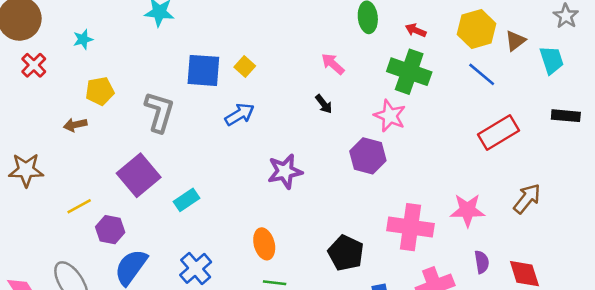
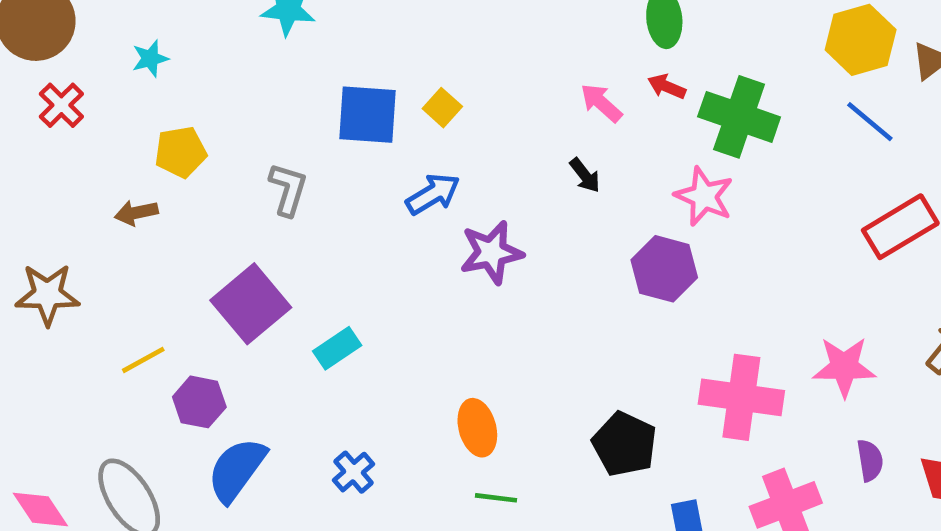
red arrow: (416, 30) -> (667, 87), moved
gray L-shape: (159, 112) -> (288, 189), size x0.7
purple star: (285, 171) -> (491, 252), moved
blue cross: (196, 268) -> (354, 472), size x0.7

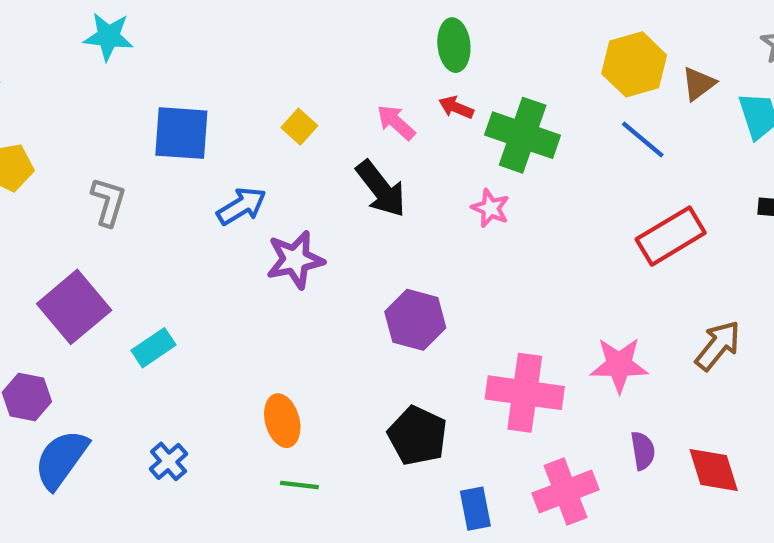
yellow square: (442, 108) -> (299, 127), moved
black arrow: (585, 175) -> (381, 189), size x1.8
pink star: (704, 196) -> (490, 208), size x0.7
purple hexagon: (664, 269) -> (415, 320), moved

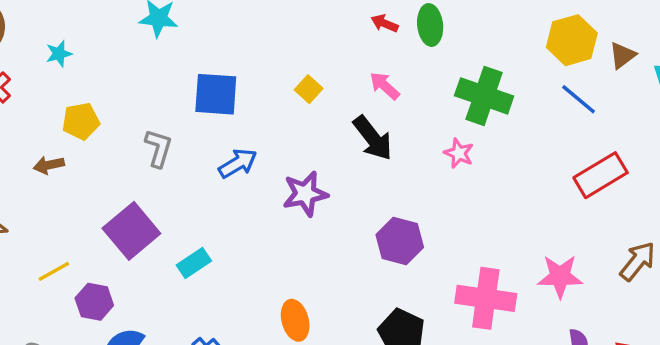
red arrow: (456, 107) -> (385, 23), moved
blue arrow: (241, 206) -> (238, 163), moved

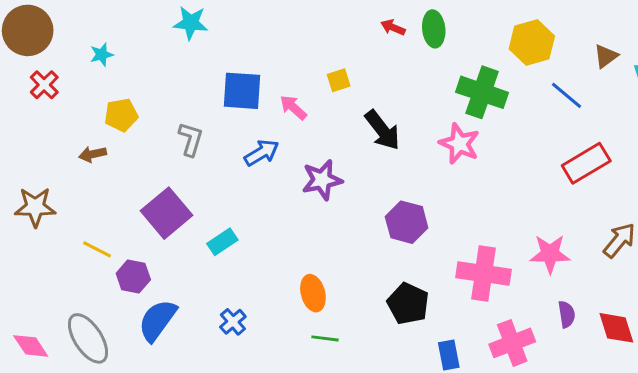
yellow hexagon: (572, 40) -> (532, 43), moved
pink arrow: (385, 86) -> (293, 107), moved
yellow square: (309, 89) -> (339, 80), moved, turned 30
pink star: (459, 153) -> (459, 144), size x1.5
yellow line: (54, 271) -> (97, 249), turned 56

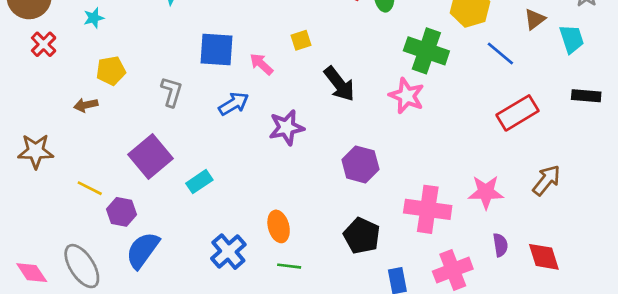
blue cross: (233, 322) -> (228, 252), moved, size x1.5

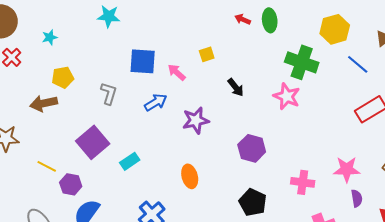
black arrow: (339, 84) -> (236, 87), size x0.7
brown arrow: (86, 105) -> (44, 103), size x1.5
pink cross: (428, 209) -> (303, 182), size x0.7
orange ellipse: (279, 226) -> (190, 176), moved
purple semicircle: (500, 245) -> (357, 198), moved

